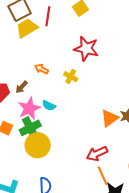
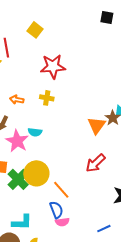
green cross: (30, 128) -> (18, 179), moved
orange line: (103, 176) -> (61, 190), moved

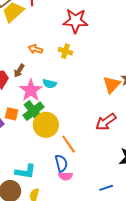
green cross: (18, 179) -> (33, 111), moved

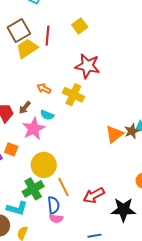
yellow cross: (65, 51) -> (73, 95), size x1.5
cyan semicircle: (50, 84) -> (47, 115), moved
green cross: (33, 111) -> (33, 189), moved
red arrow: (106, 122) -> (94, 195), moved

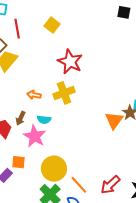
red line: (47, 36) -> (17, 29), moved
red star: (87, 66) -> (70, 62), turned 30
yellow cross: (73, 95) -> (64, 93), turned -30

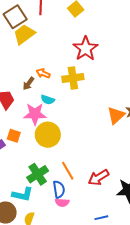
brown arrow: (20, 118) -> (29, 84), moved
pink star: (35, 136) -> (35, 114), turned 30
yellow circle: (54, 169) -> (48, 135), moved

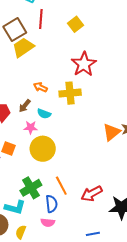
brown arrow: (29, 84) -> (25, 106), moved
pink star: (35, 114) -> (31, 127), size x0.6
pink semicircle: (62, 203) -> (48, 223), moved

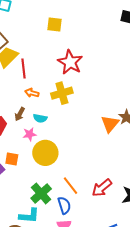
red line: (41, 19) -> (23, 69), moved
yellow square: (76, 24) -> (55, 24), turned -35

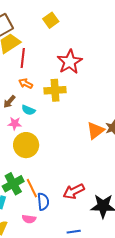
yellow square: (55, 24) -> (51, 20), moved, turned 35
orange line: (71, 186) -> (32, 188), moved
blue semicircle: (64, 205) -> (43, 202), moved

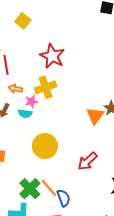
pink star: (15, 123) -> (31, 102), moved
yellow circle: (26, 145) -> (45, 146), moved
red arrow: (74, 191) -> (88, 161), moved

